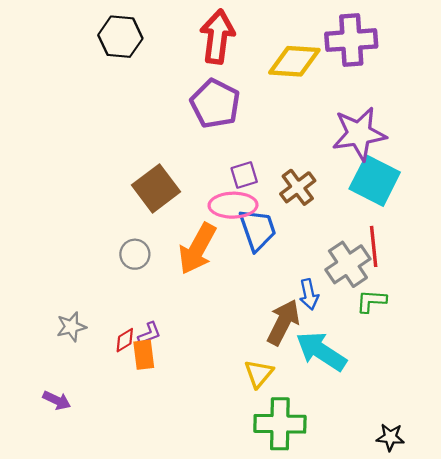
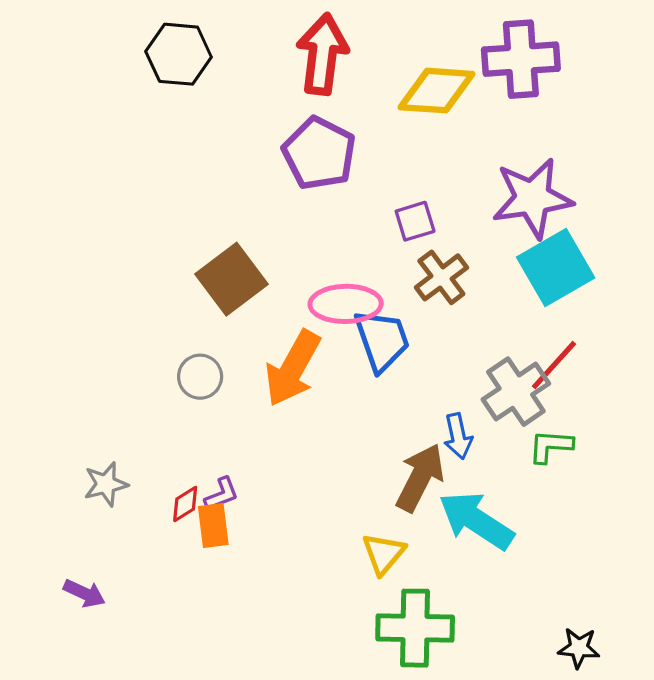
purple square: (244, 175) -> (415, 221), moved
cyan square: (375, 181) -> (556, 268), turned 33
red line: (374, 246) -> (554, 365), turned 48

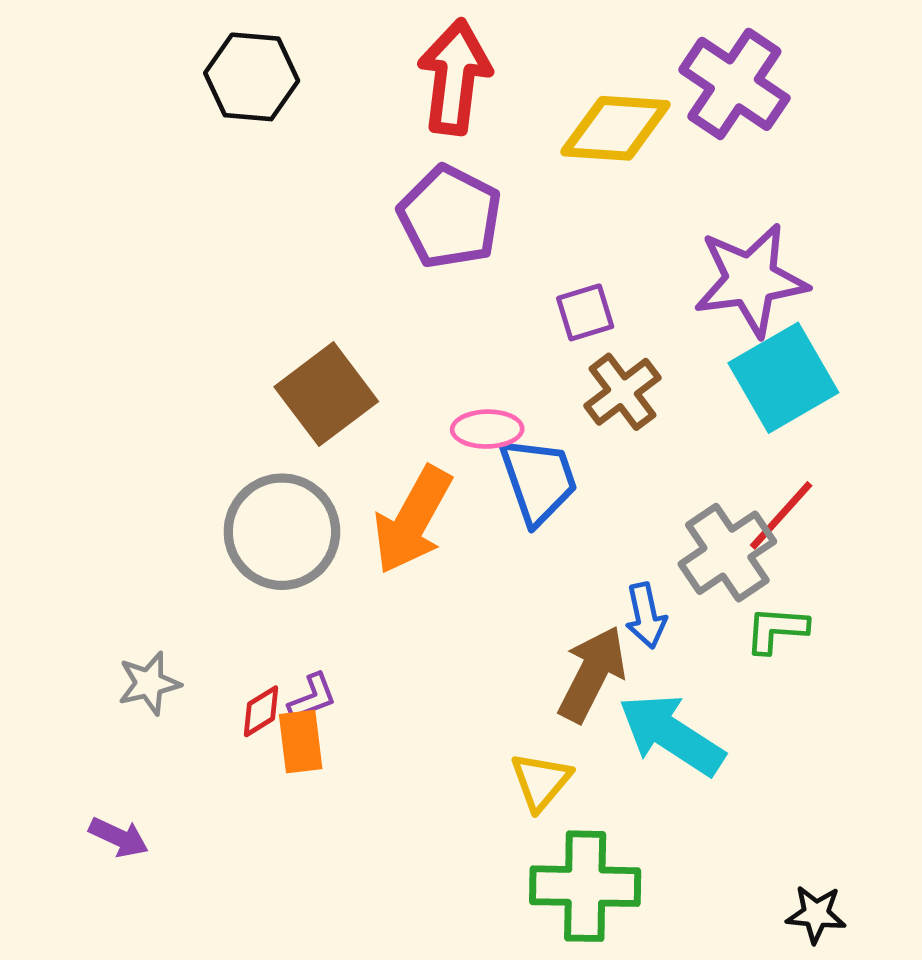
purple cross: (521, 59) -> (734, 84), turned 38
pink ellipse: (346, 304) -> (487, 429), size x0.7
gray circle: (200, 377) -> (282, 532), size x1.8

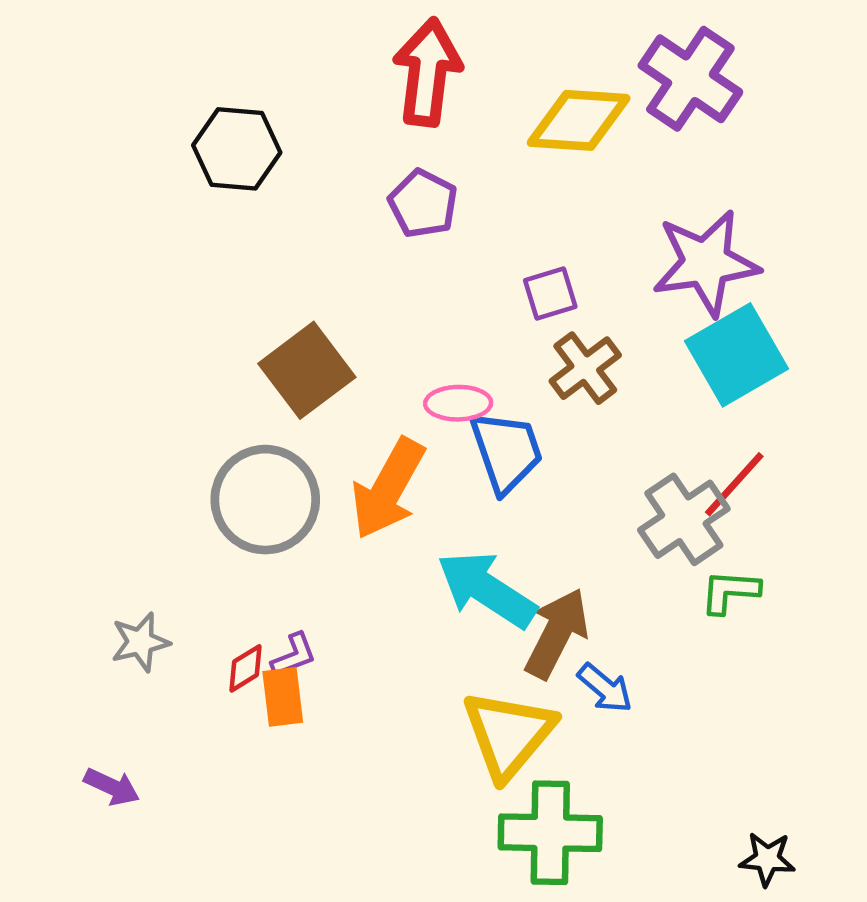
black hexagon: (252, 77) -> (237, 149), moved
purple pentagon: (450, 217) -> (423, 204), size x0.7
blue arrow: (646, 616) -> (605, 688), moved, turned -38
cyan arrow: (671, 735) -> (487, 589), moved
yellow triangle: (541, 781) -> (509, 734), size x1.6

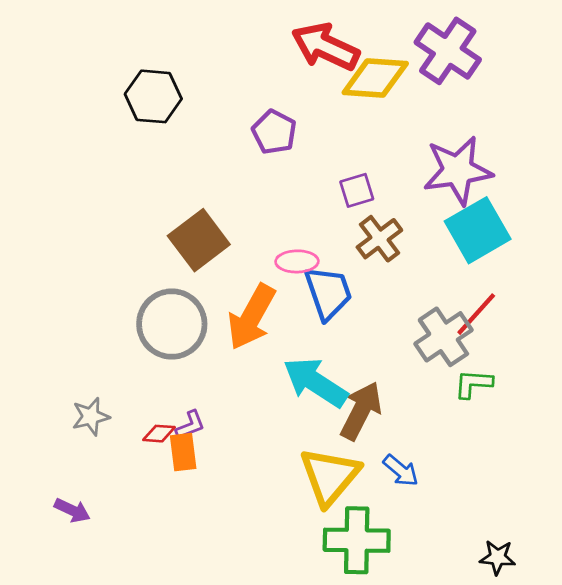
red arrow: (427, 72) -> (325, 47), moved, turned -72
red diamond: (246, 668) -> (159, 434), turned 36
blue arrow: (605, 688) -> (401, 471), moved

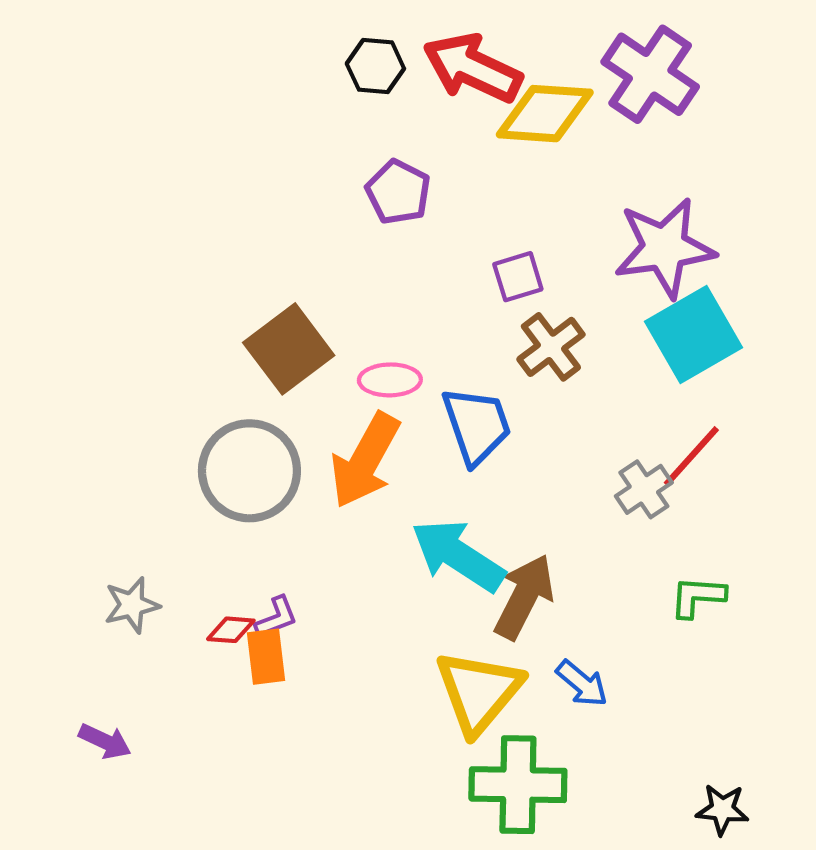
black hexagon: (153, 96) -> (375, 66), moved, size x0.7
pink ellipse: (297, 261) -> (390, 380), moved
gray cross: (443, 337) -> (644, 489), size x0.7
green L-shape: (473, 384) -> (698, 597), moved

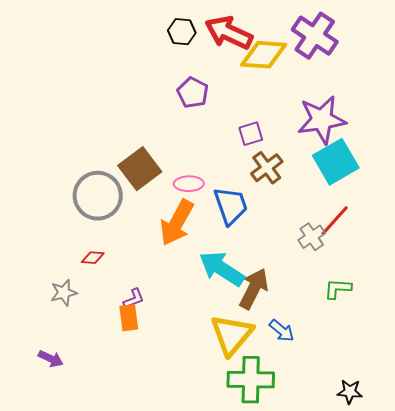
gray circle: (249, 471) -> (98, 196), moved
red diamond: (231, 630) -> (93, 258), moved

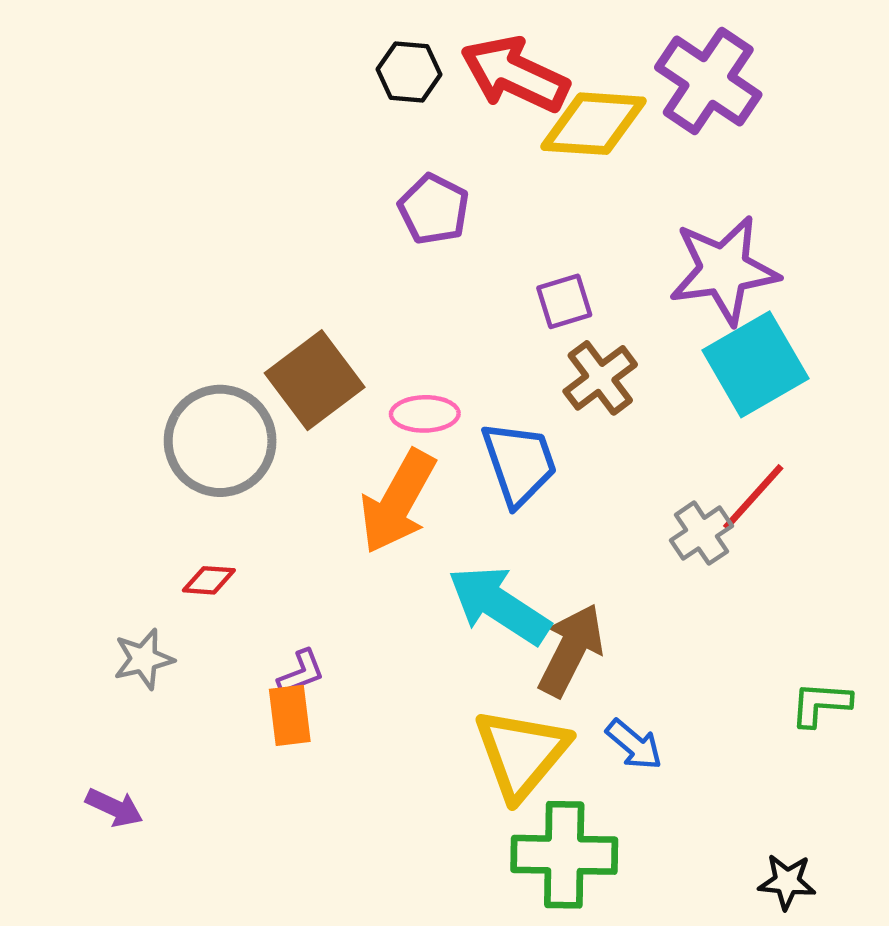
green L-shape: (338, 289) -> (821, 704), moved

